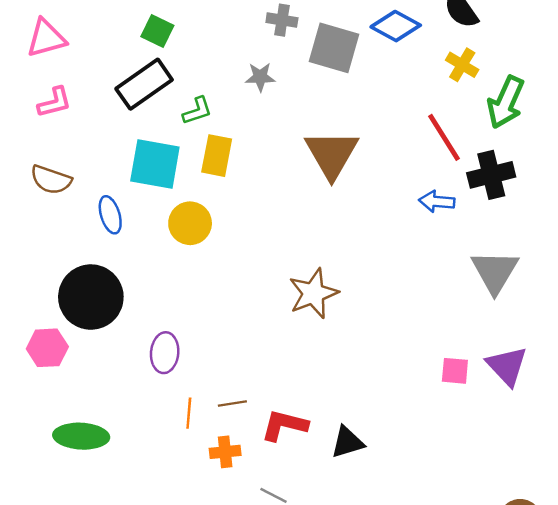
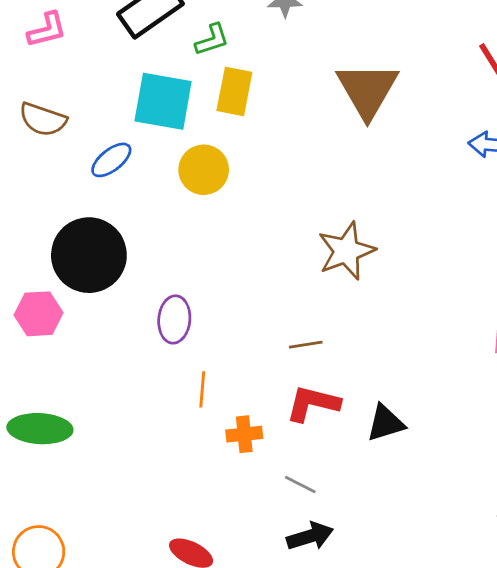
blue ellipse: (110, 215) -> (111, 160), turned 69
brown line: (232, 403) -> (306, 345), moved
green ellipse: (81, 436) -> (40, 429), moved

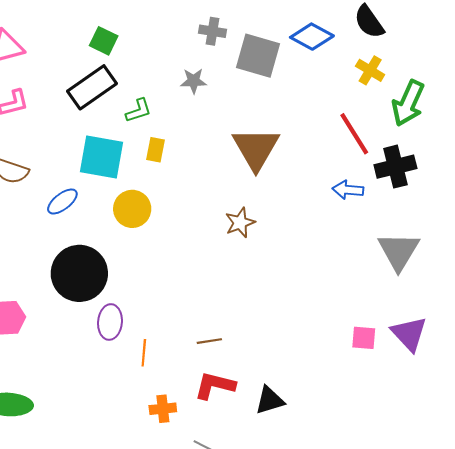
yellow rectangle: (234, 91) -> (155, 150), size x0.7
brown star: (346, 251) -> (240, 223), moved, size x0.7
black circle: (89, 255) -> (79, 273), moved
orange line: (202, 389) -> (144, 353), moved

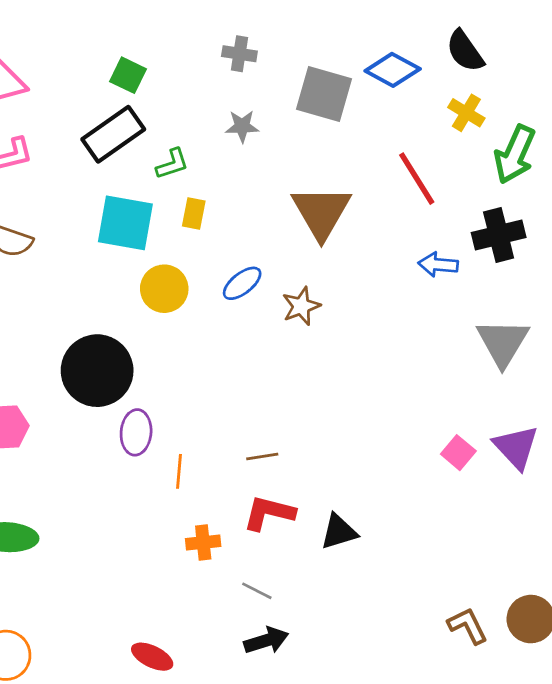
gray cross: (213, 31) -> (239, 54), moved
red line: (354, 134) -> (417, 179), moved
blue ellipse: (62, 201) -> (242, 283), moved
pink square: (364, 338) -> (458, 453), turned 35

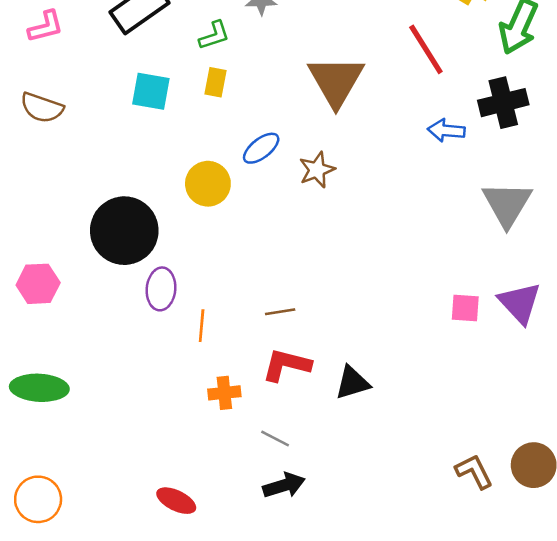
green L-shape: (172, 164) -> (214, 35), moved
cyan square: (125, 223) -> (151, 91), size x0.7
yellow circle: (164, 289) -> (208, 184), moved
pink square: (458, 453) -> (465, 308), turned -36

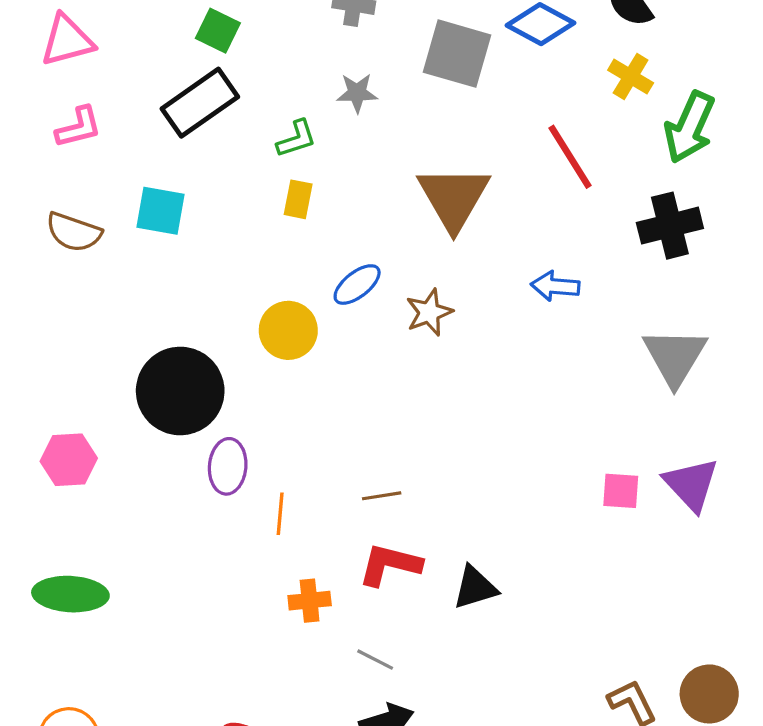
cyan square: (151, 91) -> (161, 211), moved
blue arrow: (446, 130) -> (555, 286), moved

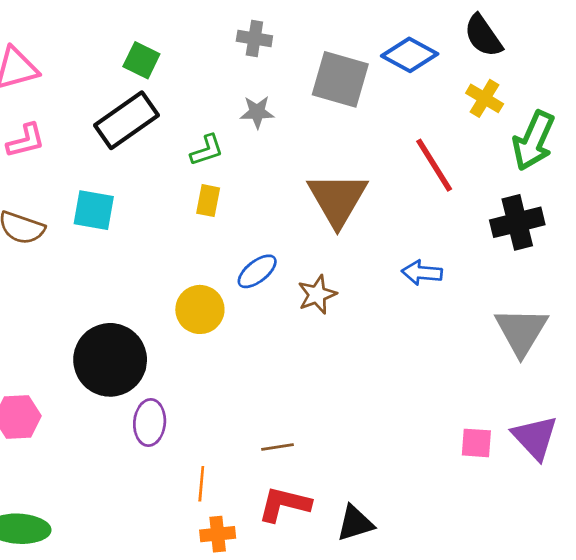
orange line: (280, 514) -> (201, 484), moved

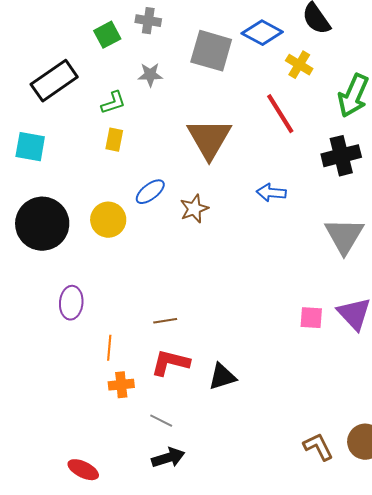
green square: (141, 60) -> (107, 35), moved, turned 36
yellow cross: (485, 98) -> (299, 65), moved
black circle: (110, 360) -> (42, 224), moved

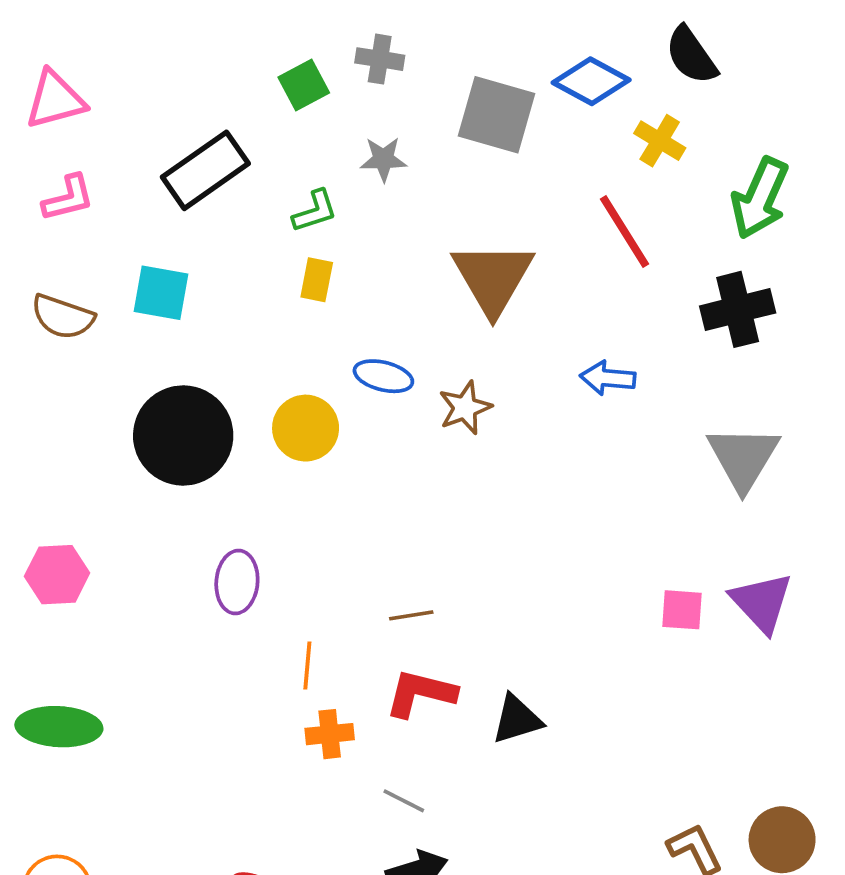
blue ellipse: (150, 192) -> (383, 376), turned 52

